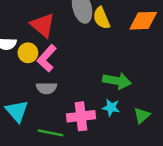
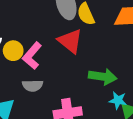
red triangle: (43, 25) -> (70, 41), moved
cyan star: (111, 108) -> (118, 100), moved

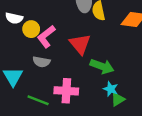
red triangle: (70, 41) -> (80, 44), moved

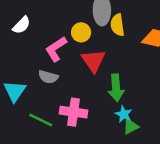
white semicircle: (14, 18) -> (22, 25), turned -63
yellow circle: (31, 29) -> (81, 32), moved
green arrow: (102, 66) -> (116, 88), turned 60

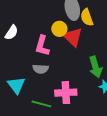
pink L-shape: (56, 49) -> (42, 46), turned -30
red triangle: (93, 61) -> (73, 37), moved

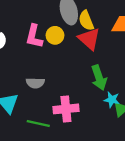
red triangle: (73, 37) -> (89, 39), moved
pink L-shape: (42, 46) -> (34, 36), moved

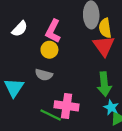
yellow circle: (55, 35) -> (49, 50), moved
green line: (38, 123) -> (51, 115), moved

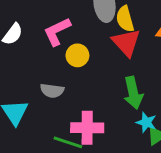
pink L-shape: (53, 31) -> (57, 32), turned 45
yellow circle: (49, 50) -> (77, 55), moved

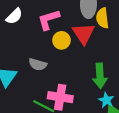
red triangle: (126, 43) -> (84, 34), moved

